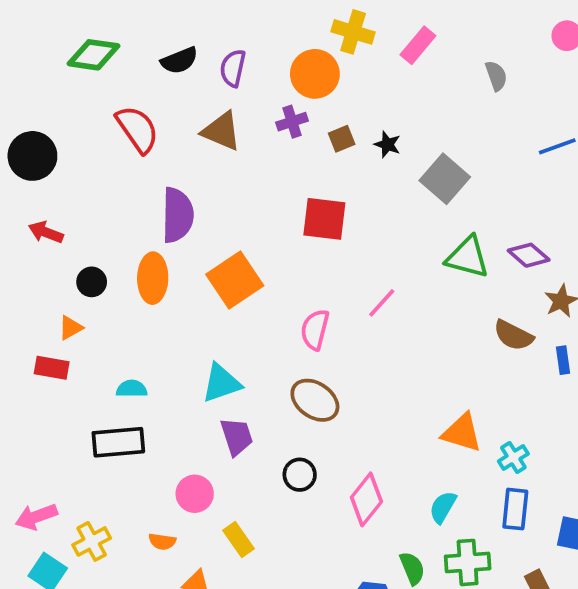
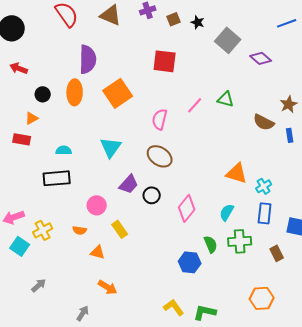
purple diamond: (529, 255) -> (261, 58), moved
green triangle: (468, 257) -> (226, 99), moved, size x0.7
cyan triangle: (221, 383) -> (111, 147), turned -35
purple trapezoid: (237, 436) -> (129, 184), moved, turned 60

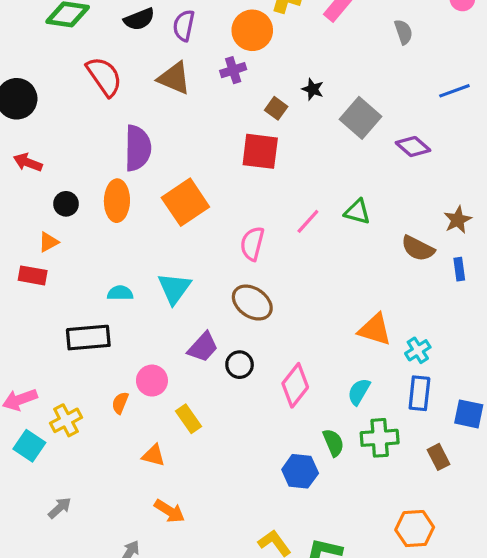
brown square: (174, 19) -> (276, 108), moved, turned -32
cyan semicircle: (64, 150) -> (120, 293), moved
orange semicircle: (80, 230) -> (120, 403), moved, turned 104

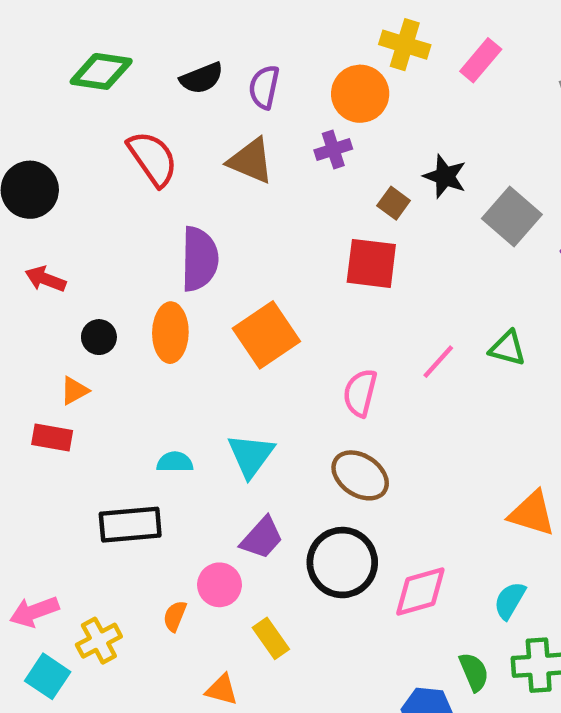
black star: (313, 89) -> (445, 176), size x1.4
purple trapezoid: (203, 347) -> (262, 538), moved
black circle: (240, 365) -> (342, 563), size x1.8
pink diamond: (295, 385) -> (420, 592), turned 36

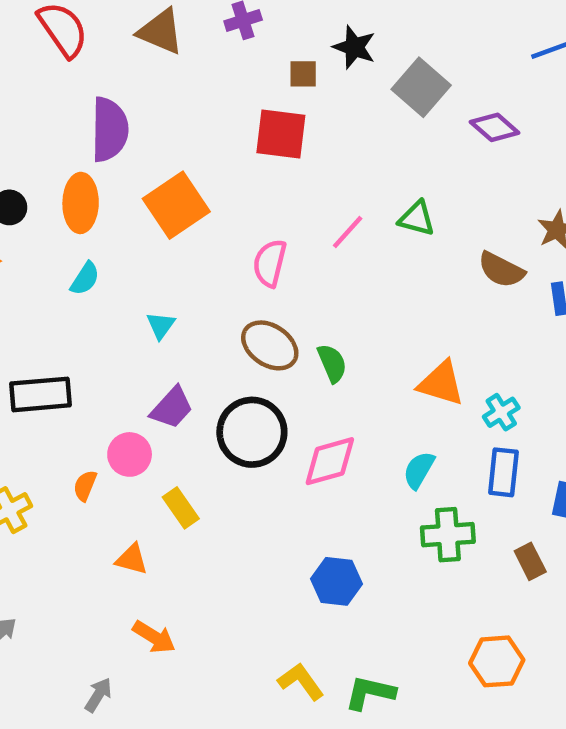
brown square: (394, 203) -> (303, 74), turned -36
cyan triangle: (251, 455) -> (161, 325), size x0.6
cyan semicircle: (175, 462) -> (85, 279), moved, turned 123
green semicircle: (474, 672) -> (332, 363), moved

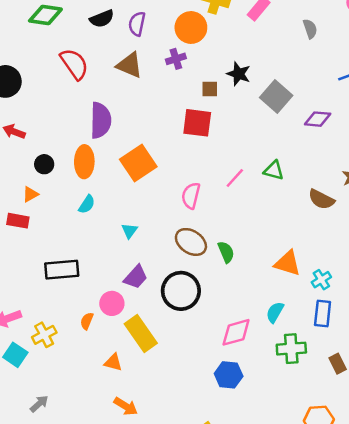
purple diamond: (495, 127) -> (318, 119), turned -36
pink diamond: (330, 461) -> (236, 332), moved
yellow rectangle: (181, 508) -> (141, 334), size x1.6

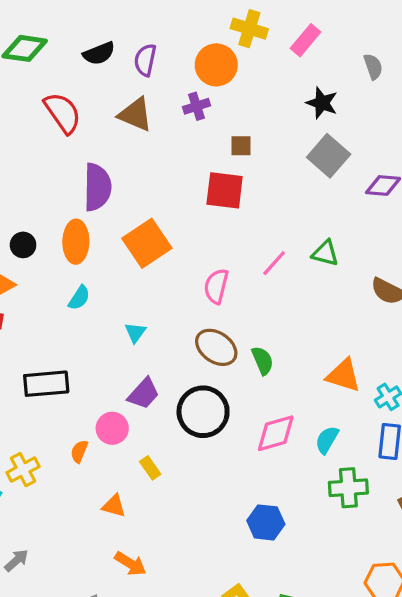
black star: (239, 74) -> (322, 103), moved
pink diamond: (236, 332) -> (276, 433), moved
yellow rectangle: (141, 334) -> (150, 468), size x0.5

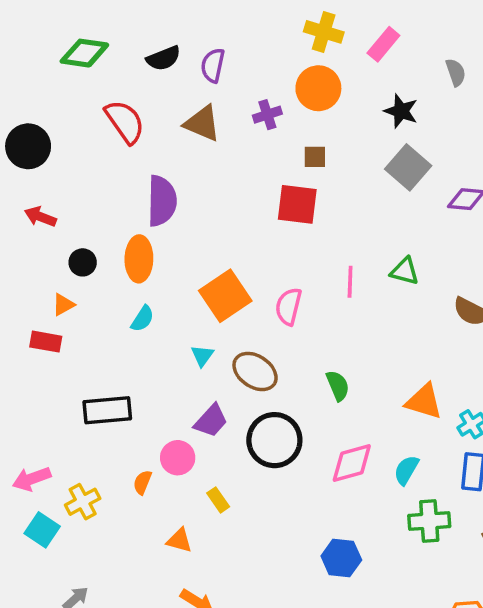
orange circle: (216, 65) -> (318, 88), moved
orange square: (147, 243) -> (225, 296), moved
pink line: (274, 263) -> (350, 282), turned -40
brown ellipse: (216, 347) -> (255, 371), moved

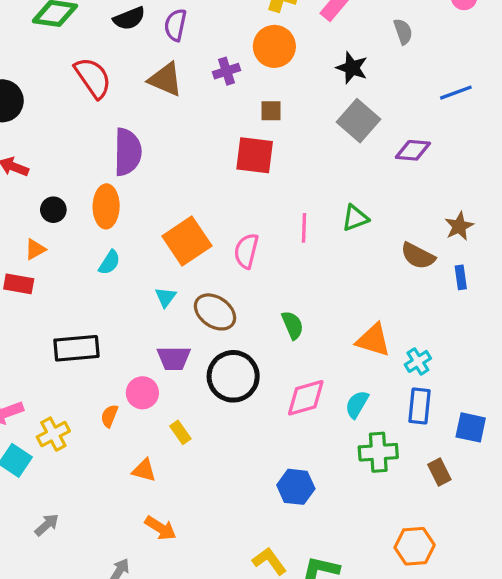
green triangle: (405, 271) -> (355, 218), turned -36
purple trapezoid: (211, 421) -> (174, 358), turned 48

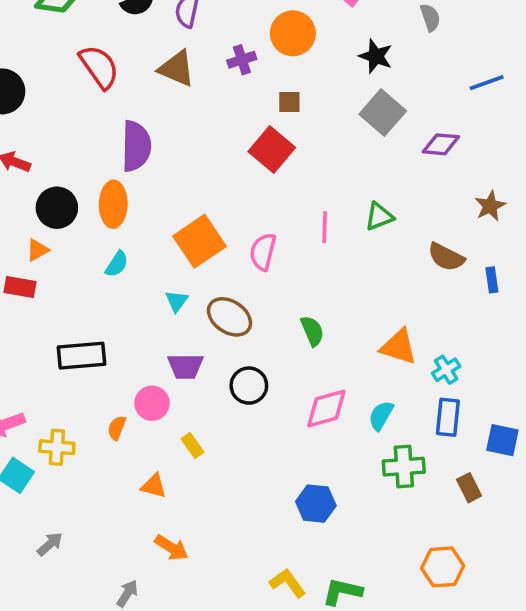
red square: (255, 155) -> (272, 150), turned 33
black circle: (53, 210) -> (57, 208), size x1.5
brown star: (459, 226) -> (490, 206), moved
black circle: (233, 376) -> (249, 386), size x0.7
yellow cross: (53, 434) -> (57, 447), turned 32

